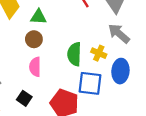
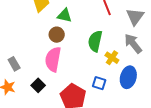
green semicircle: (74, 54) -> (95, 41), moved
pink semicircle: (35, 67) -> (53, 59), size x1.4
blue square: (90, 83) -> (99, 83), size x0.6

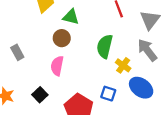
pink semicircle: (53, 59) -> (57, 66), size x0.7
gray rectangle: (14, 64) -> (17, 52), moved
blue ellipse: (128, 77) -> (141, 88), turned -70

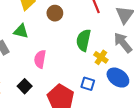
green triangle: (71, 17) -> (21, 31), moved
brown circle: (62, 38) -> (55, 13), moved

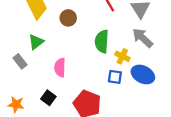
green triangle: (21, 31) -> (36, 42), turned -42
blue square: (88, 84) -> (115, 77), moved

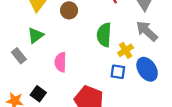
yellow cross: (122, 56) -> (126, 50), turned 32
blue ellipse: (143, 74) -> (147, 69), turned 30
black square: (48, 98) -> (38, 94), moved

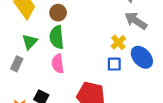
green semicircle: (104, 35) -> (57, 37), moved
gray rectangle: (19, 56) -> (17, 64), turned 72

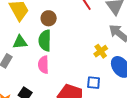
green triangle: (30, 42) -> (20, 42), turned 35
blue square: (114, 64) -> (94, 83), moved

